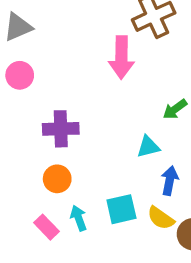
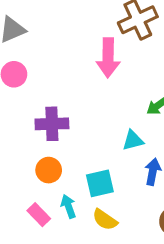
cyan square: (121, 209) -> (100, 183), moved
yellow semicircle: (161, 218) -> (105, 220), moved

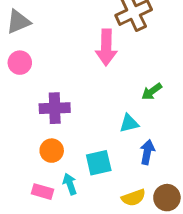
pink rectangle: (39, 215) -> (43, 192), turned -30
yellow semicircle: (105, 220) -> (134, 198), moved, turned -55

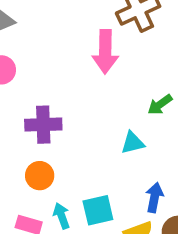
blue arrow: (147, 152) -> (154, 197), moved
cyan square: (99, 163) -> (98, 210), moved

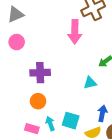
cyan square: (98, 210) -> (71, 121), turned 30

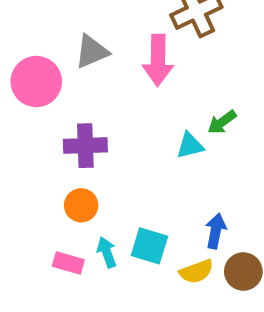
gray triangle: (16, 14) -> (92, 52), moved
pink circle: (17, 42) -> (36, 82), size x1.5
cyan triangle: (90, 83) -> (190, 146), moved

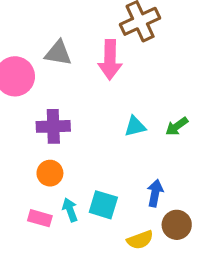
gray triangle: (92, 52) -> (58, 53), turned 32
green arrow: (222, 122) -> (177, 126), moved
yellow semicircle: (196, 272) -> (140, 240), moved

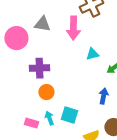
cyan triangle: (135, 126) -> (92, 54), moved
orange circle: (50, 173) -> (46, 92), moved
blue arrow: (155, 193) -> (103, 96), moved

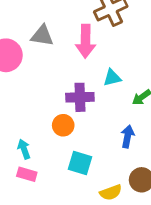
purple cross: (39, 68) -> (80, 97), moved
orange circle: (46, 92) -> (63, 125), moved
cyan arrow: (49, 118) -> (24, 149), moved

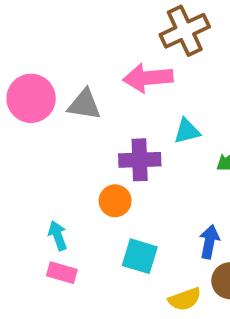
gray triangle: (42, 36) -> (84, 105), moved
pink arrow: (86, 41) -> (148, 78), turned 84
blue arrow: (128, 136) -> (209, 242), moved

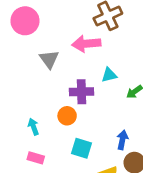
pink circle: (31, 98) -> (25, 21), moved
gray triangle: (84, 105) -> (49, 59), turned 45
cyan arrow: (58, 236) -> (33, 127), moved

